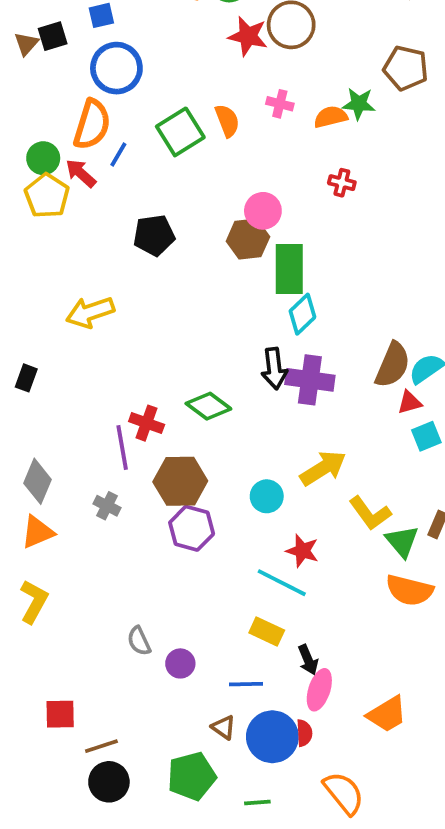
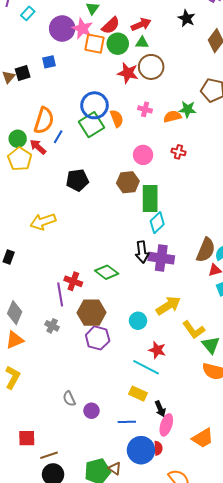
blue circle: (116, 68) -> (95, 105), moved
pink circle: (263, 211) -> (143, 155), moved
brown triangle: (224, 727) -> (115, 468), moved

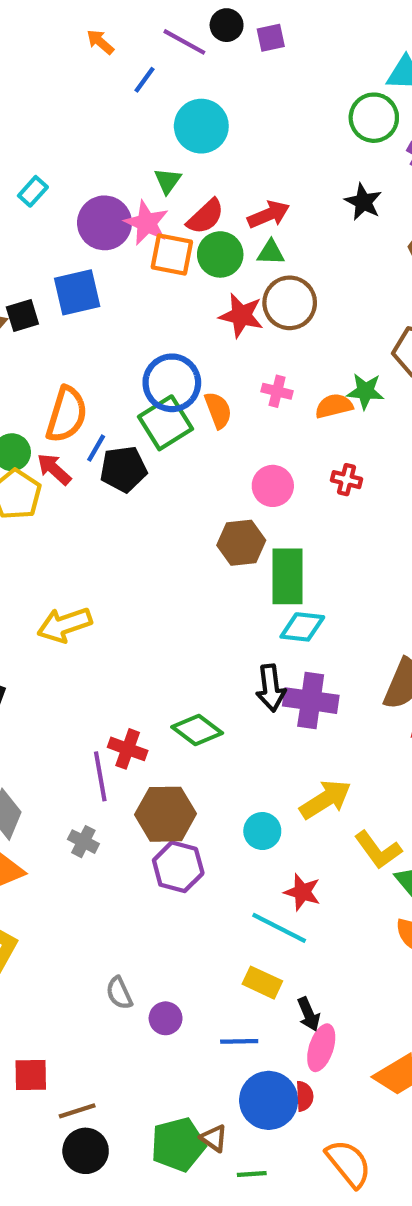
blue square: (49, 62) -> (77, 292), size x1.6
black pentagon: (77, 180) -> (123, 469), moved
cyan diamond: (157, 223) -> (302, 627), turned 50

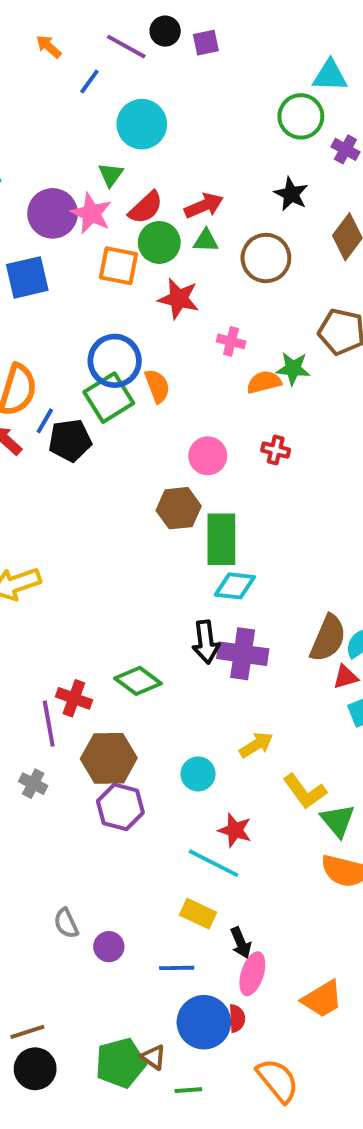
orange square: (172, 254) -> (119, 266), moved
brown circle: (290, 303) -> (266, 258), moved
pink cross: (277, 391) -> (231, 341), moved
yellow arrow: (325, 799) -> (256, 745), size x0.7

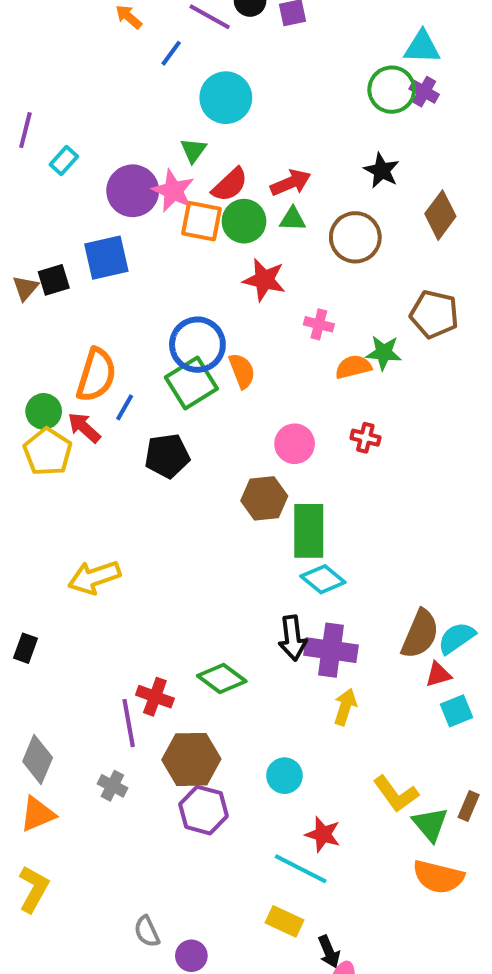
purple cross: (345, 149) -> (424, 92), moved
orange square: (119, 266) -> (201, 221), moved
black pentagon: (70, 440) -> (167, 456), moved
cyan diamond: (235, 586) -> (323, 579), turned 33
yellow arrow: (256, 745) -> (345, 707), moved, turned -40

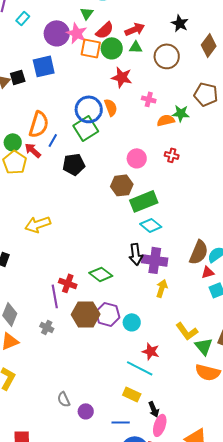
orange semicircle: (242, 371) -> (111, 107), moved
green rectangle: (309, 531) -> (144, 201), turned 68
purple hexagon: (204, 810) -> (108, 314), moved

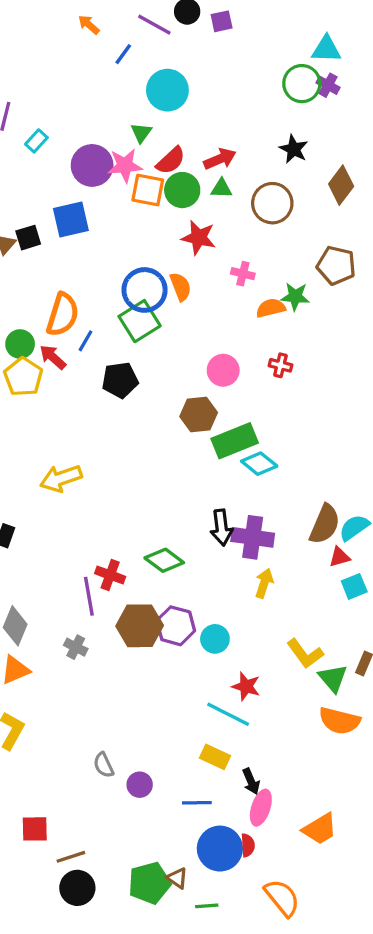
pink star: (77, 33) -> (125, 165), turned -30
cyan diamond: (151, 225) -> (259, 464), moved

